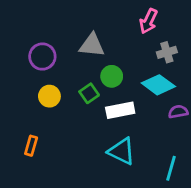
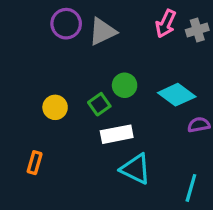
gray triangle: (92, 45) -> (102, 32), moved, turned -32
gray cross: (167, 52) -> (197, 30), moved
purple circle: (42, 57) -> (66, 24), moved
white rectangle: (120, 110) -> (117, 134), moved

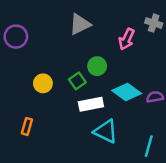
purple circle: (66, 24) -> (16, 37), moved
pink arrow: (166, 24) -> (127, 39), moved
gray cross: (197, 30) -> (154, 23), turned 35
cyan diamond: (177, 95) -> (127, 92), moved

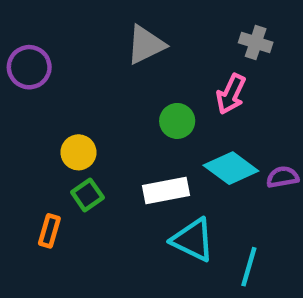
gray cross: (154, 23) -> (256, 42), moved
pink arrow: (127, 39) -> (231, 94), moved
green square: (77, 81) -> (87, 195), moved
cyan line: (149, 146) -> (249, 267), moved

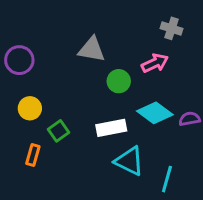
gray triangle: (146, 45) -> (92, 50), moved, turned 36
purple circle: (29, 67) -> (19, 60), moved
pink arrow: (231, 94) -> (155, 63), turned -140
yellow circle: (78, 152) -> (30, 108), moved

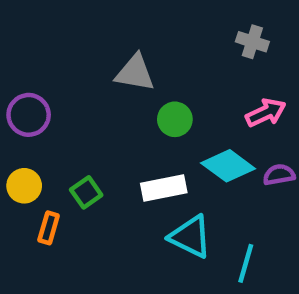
purple circle: (19, 60) -> (29, 115), moved
pink arrow: (155, 63) -> (266, 113), moved
yellow circle: (30, 108) -> (24, 186), moved

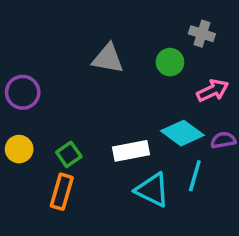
green circle: (175, 119) -> (170, 62), moved
orange rectangle: (49, 228) -> (62, 192), moved, size x1.4
cyan line: (246, 263) -> (195, 176), moved

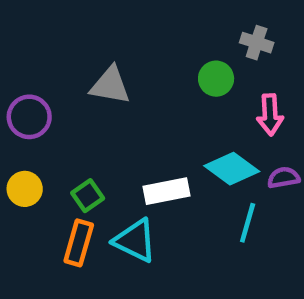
gray triangle: (108, 59) -> (110, 85), moved
pink arrow: (213, 90) -> (270, 115), turned 112
cyan triangle: (152, 190) -> (135, 241), moved

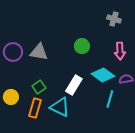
green circle: (216, 79) -> (82, 46), moved
gray triangle: (110, 85) -> (39, 52), moved
yellow circle: (25, 189) -> (11, 97), moved
white rectangle: (166, 191) -> (74, 85), turned -48

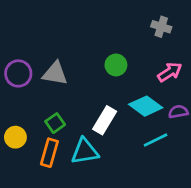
pink arrow: (120, 51) -> (170, 72), turned -120
cyan line: (110, 99) -> (156, 140), turned 48
cyan triangle: (60, 107) -> (85, 151), turned -35

